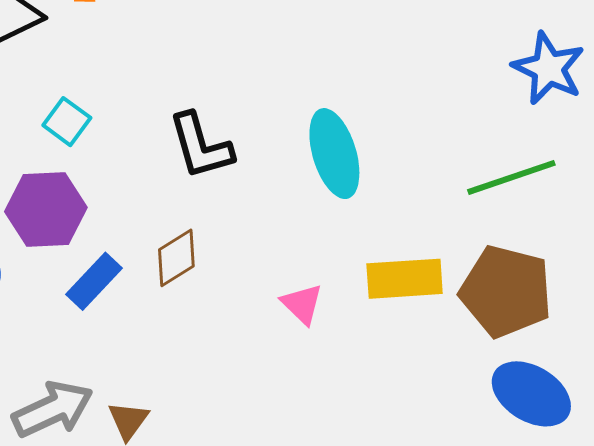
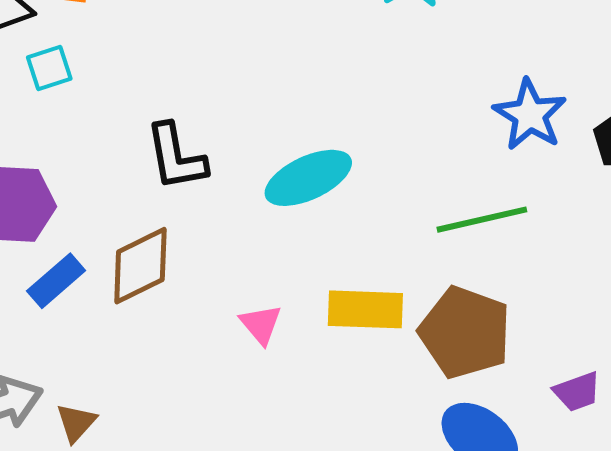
cyan square: (67, 122) -> (49, 68), moved, turned 30
cyan ellipse: (334, 154) -> (308, 178), turned 76
brown diamond: (176, 258) -> (140, 266), size x1.4

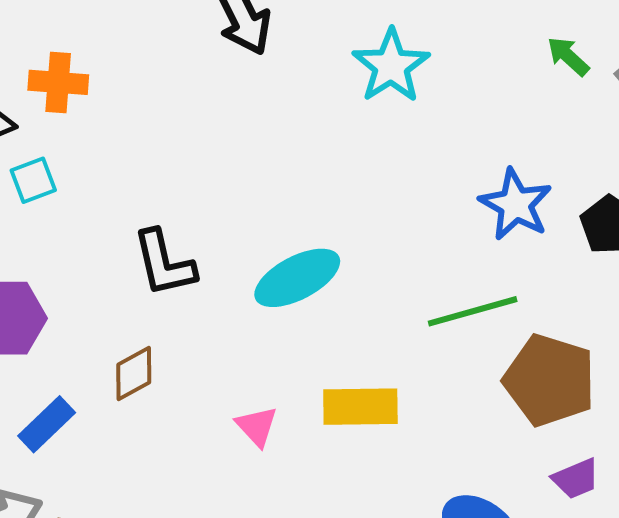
brown diamond: (140, 266) -> (134, 374), size x0.7
blue rectangle: (56, 281) -> (47, 424), moved
brown pentagon: (465, 332) -> (550, 380), moved

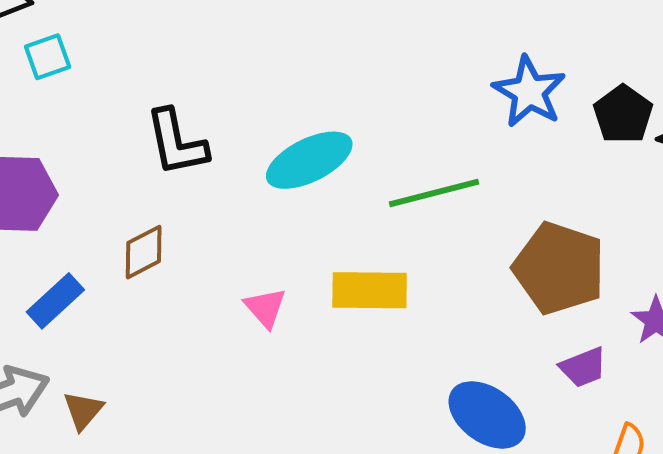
green line: (473, 311) -> (434, 193), moved

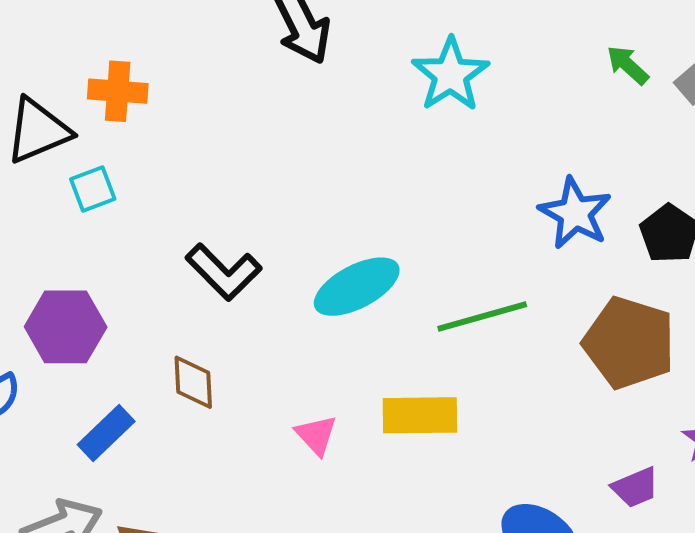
black L-shape: (176, 142) -> (223, 272), turned -32
brown diamond: (144, 252) -> (193, 382), turned -64
brown pentagon: (559, 268) -> (629, 343), moved

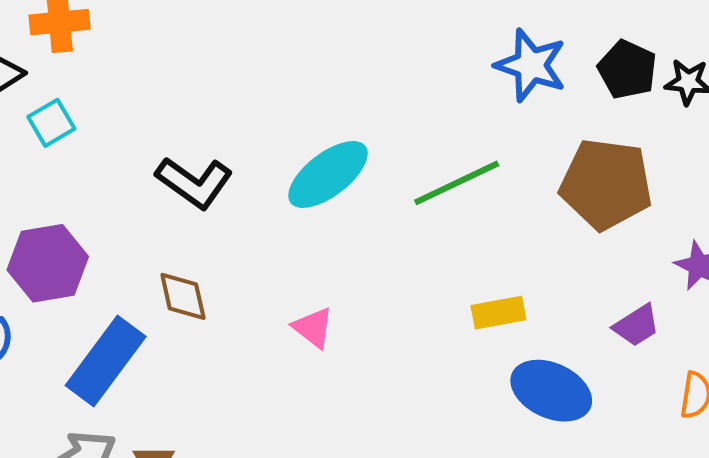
yellow rectangle: (420, 415) -> (498, 313), moved, size x0.7
blue rectangle: (106, 433) -> (106, 361), size x1.5

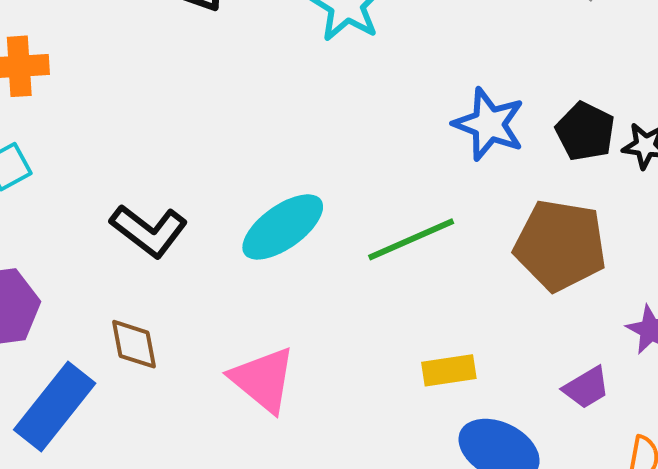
pink triangle: (313, 328) -> (263, 380), size x1.6

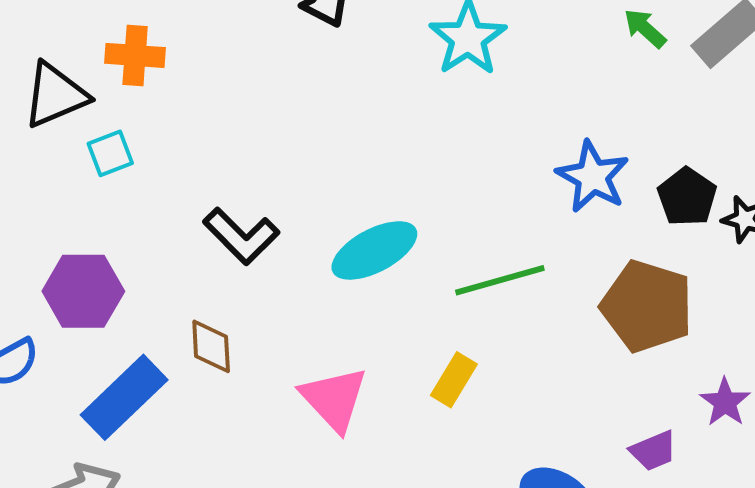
yellow rectangle: (449, 370) -> (454, 380), moved, turned -58

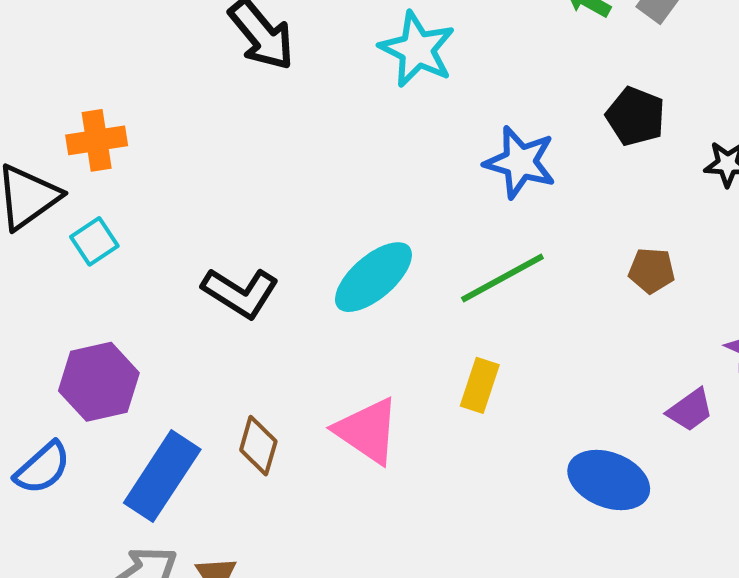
blue star: (593, 177) -> (520, 162), moved
black pentagon: (687, 197) -> (635, 116), moved
brown pentagon: (647, 306) -> (652, 271), size x0.5
brown diamond: (211, 346) -> (258, 446), moved, turned 32

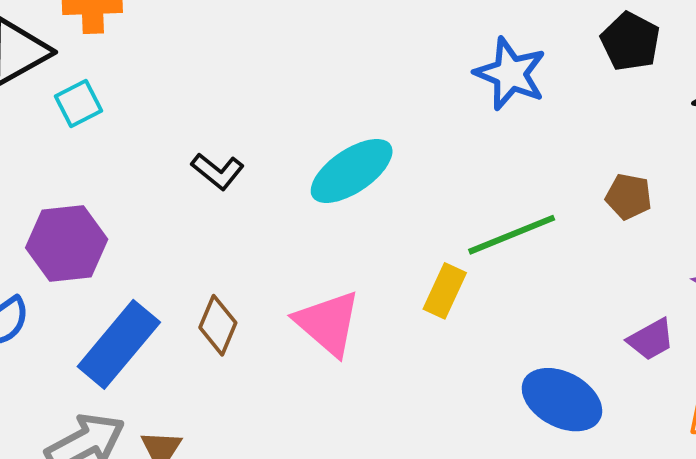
green line: (502, 278) -> (512, 235), moved
black L-shape: (240, 293) -> (218, 171), size x0.7

